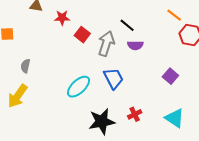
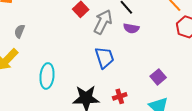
purple square: (170, 76) -> (158, 77), moved
cyan ellipse: (78, 87) -> (47, 76), moved, turned -50

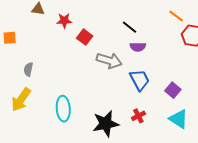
gray arrow: (103, 22) -> (109, 61), moved, turned 90
blue trapezoid: (104, 58) -> (140, 80), moved

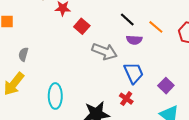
orange line: (176, 16) -> (156, 27), moved
red cross: (138, 116) -> (126, 99), moved, turned -32

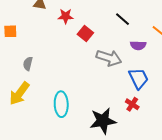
black line: (127, 20) -> (123, 19), moved

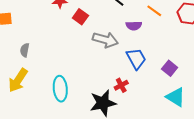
red cross: (132, 104) -> (121, 85), moved, turned 32

